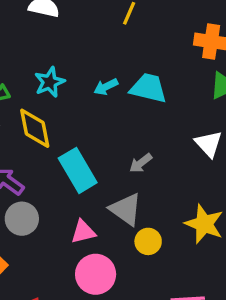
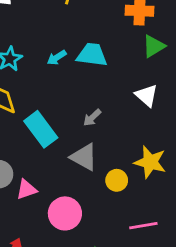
pink triangle: (83, 232) -> (26, 189), moved
yellow circle: (148, 241) -> (117, 180), moved

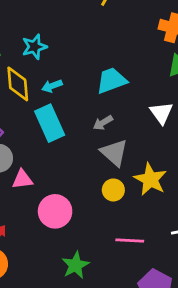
cyan trapezoid: (92, 55) -> (111, 80), moved, turned -40
cyan arrow: (57, 58) -> (52, 86), moved
gray triangle: (84, 157) -> (114, 153), moved

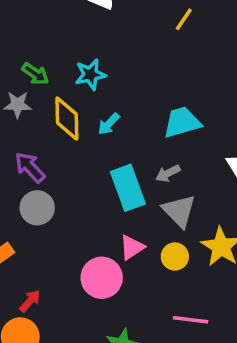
cyan arrow: (52, 86) -> (109, 124), turned -30
cyan rectangle: (50, 123) -> (128, 188), moved
pink triangle: (22, 179) -> (132, 247), moved, turned -30

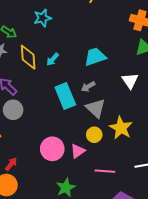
cyan star: (90, 74) -> (42, 18), moved
pink triangle: (132, 247) -> (78, 151), moved

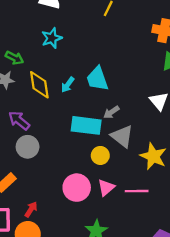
cyan trapezoid: (95, 57) -> (97, 79), moved, turned -85
cyan rectangle: (65, 96) -> (86, 125), turned -55
yellow circle: (94, 135) -> (100, 155), moved
pink line: (105, 171) -> (137, 191), moved

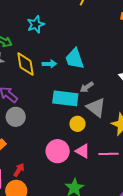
cyan arrow: (68, 85) -> (49, 64), turned -128
pink triangle: (106, 188) -> (83, 151), turned -49

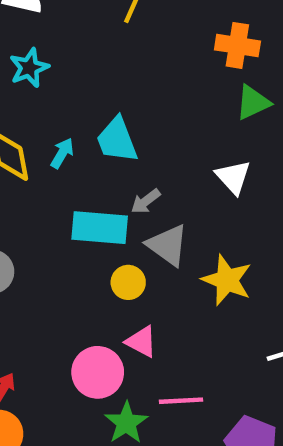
cyan arrow: (49, 64) -> (62, 153), turned -56
pink circle: (58, 151) -> (98, 372), moved
pink line: (109, 154) -> (181, 401), moved

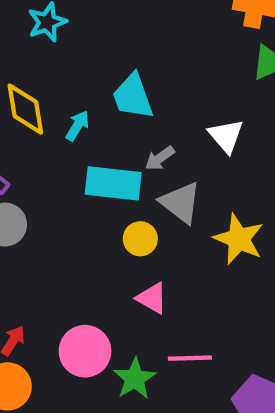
cyan arrow: (62, 153) -> (77, 126), moved
white triangle: (233, 177) -> (226, 136), moved
pink circle: (98, 372) -> (85, 351), moved

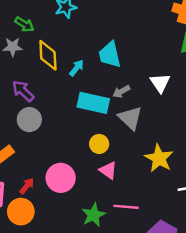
yellow circle: (140, 239) -> (99, 144), moved
yellow star: (239, 239) -> (159, 158), moved
pink circle: (85, 351) -> (61, 178), moved

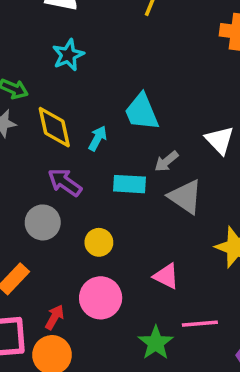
purple arrow: (23, 91) -> (65, 182), moved
cyan rectangle: (93, 103) -> (129, 184), size x0.7
yellow circle: (99, 144) -> (99, 242), moved

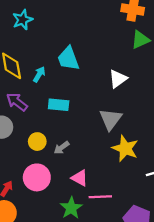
white triangle: (220, 140) -> (118, 79), turned 36
gray arrow: (166, 161) -> (61, 148), moved
gray triangle: (185, 197) -> (110, 119), moved, turned 30
pink triangle: (166, 276) -> (80, 178), moved

